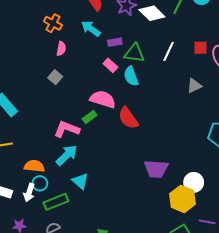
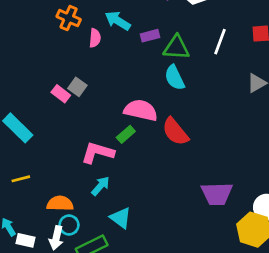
pink semicircle: (61, 49) -> (95, 38), moved
pink rectangle: (110, 65) -> (61, 94), moved
cyan arrow: (67, 155) -> (100, 186), size x0.7

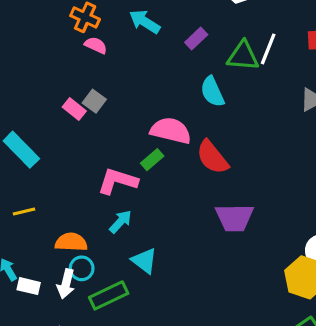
purple rectangle: (150, 36) -> (196, 38), moved, turned -30
pink semicircle: (95, 38) -> (96, 45), moved, turned -72
green triangle: (176, 48) -> (243, 56), moved
purple trapezoid: (217, 194) -> (234, 218), moved

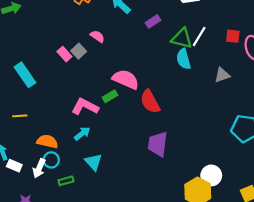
pink semicircle: (96, 45) -> (97, 36), moved
cyan semicircle: (212, 92) -> (184, 59), moved
purple trapezoid: (234, 218) -> (158, 144), turned 88
green rectangle: (109, 295) -> (66, 181), size x0.6

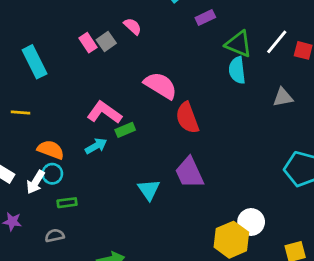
white line: (199, 37) -> (277, 42), moved
green rectangle: (110, 96) -> (125, 130), moved
purple trapezoid: (158, 144) -> (189, 173), turned -40
cyan triangle: (93, 162) -> (149, 190), moved

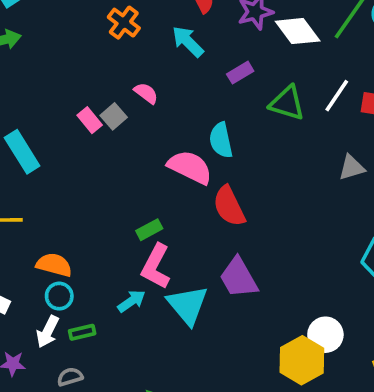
cyan semicircle: (237, 70) -> (221, 140), moved
pink L-shape: (104, 112) -> (156, 266), moved, turned -92
cyan arrow: (96, 146) -> (132, 301), moved
white arrow: (36, 182) -> (48, 332), moved
cyan triangle: (149, 190) -> (188, 305), size x1.4

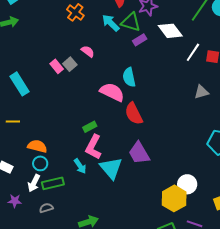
white diamond: (298, 31) -> (170, 31), moved
green triangle: (287, 103) -> (131, 22), moved
cyan arrow: (132, 301) -> (80, 166), turned 91
green rectangle: (82, 332) -> (53, 183), size x1.5

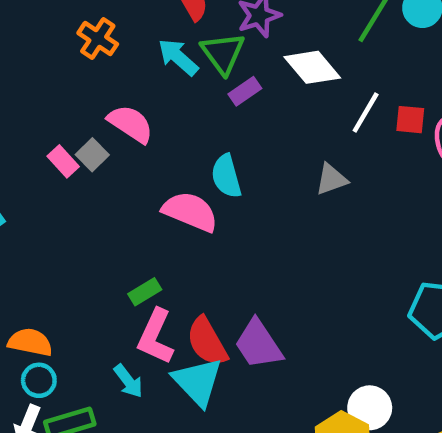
green triangle: (131, 22) -> (223, 53), turned 40
pink semicircle: (88, 51) -> (131, 124), size x1.5
gray triangle: (201, 92) -> (331, 179), moved
red semicircle: (134, 114) -> (207, 342), moved

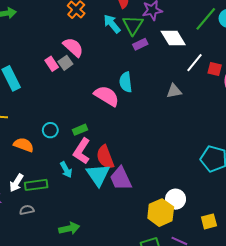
pink semicircle: (131, 124) -> (73, 47), moved
purple trapezoid: (258, 344) -> (121, 179), moved
cyan circle: (39, 380) -> (50, 130), moved

